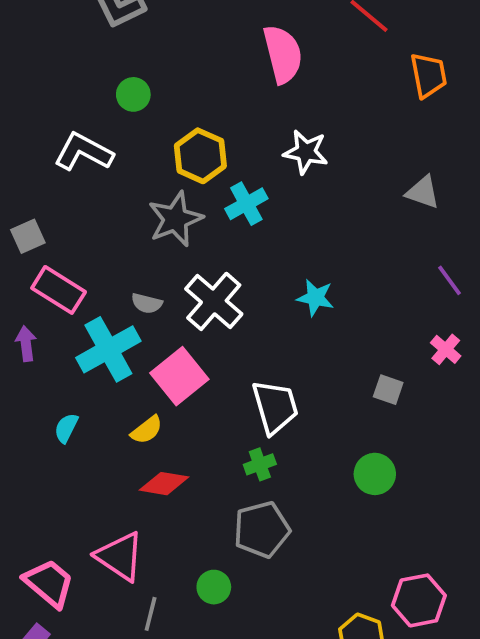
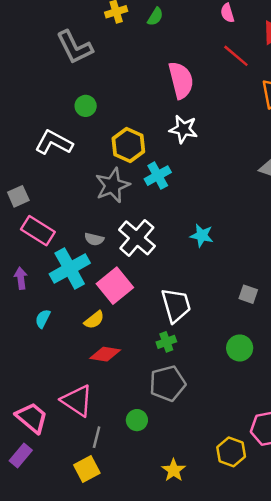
white star: (306, 152) -> (183, 129), moved
purple arrow: (26, 344) -> (21, 278), moved

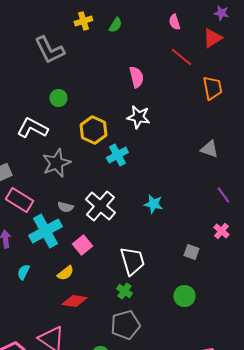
pink semicircle: (181, 80) -> (136, 77), size x0.7
gray star: (112, 185) -> (56, 163), moved
pink square: (115, 286) -> (82, 245), size x0.7
green cross: (166, 342) -> (124, 291), turned -35

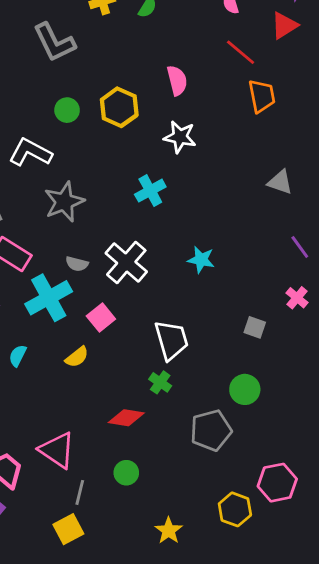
orange trapezoid: (212, 88) -> (262, 96), moved
yellow hexagon: (93, 130) -> (119, 107), moved
red diamond: (74, 301) -> (126, 418), moved
gray pentagon: (125, 325) -> (211, 430), moved

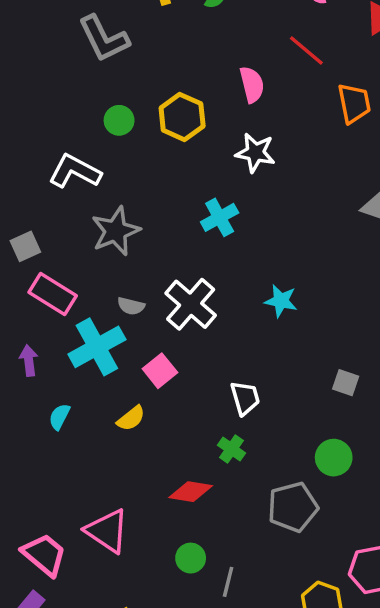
red line: (241, 52) -> (306, 50), moved
white trapezoid: (171, 340) -> (245, 398), size x0.7
gray line: (80, 492) -> (228, 582), moved

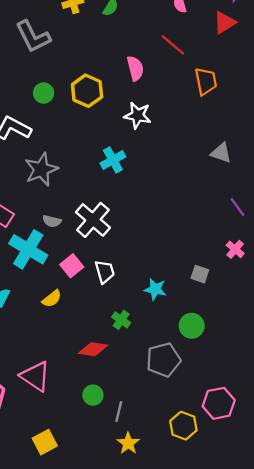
cyan star: (281, 301) -> (155, 289), moved
cyan cross: (97, 347) -> (28, 249), turned -30
white trapezoid: (245, 398) -> (105, 272), moved

